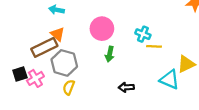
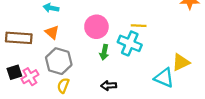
cyan cross: (143, 34) -> (130, 43), moved, size x1.5
yellow line: (154, 46) -> (139, 26), moved
brown rectangle: (44, 47) -> (19, 38), moved, turned 30
black arrow: (126, 87) -> (109, 86), moved

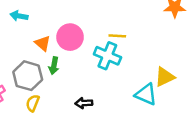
orange triangle: (52, 32) -> (43, 43), moved
green arrow: (104, 52) -> (54, 66), moved

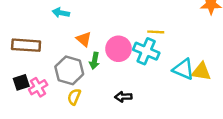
pink circle: (70, 37) -> (119, 49), moved
yellow triangle: (165, 77) -> (201, 72), turned 35
cyan triangle: (146, 94) -> (183, 69), moved

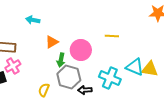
orange triangle: (84, 39) -> (52, 42), turned 48
cyan cross: (146, 51) -> (110, 78), moved
gray hexagon: (69, 70) -> (69, 77), moved
pink cross: (38, 87) -> (13, 66), moved

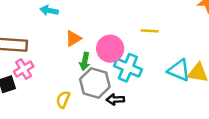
cyan cross: (110, 78) -> (128, 68), moved

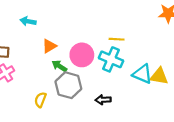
green arrow: (85, 61) -> (59, 66), turned 112
cyan cross: (128, 68) -> (111, 59), moved
black arrow: (115, 100) -> (103, 100), moved

